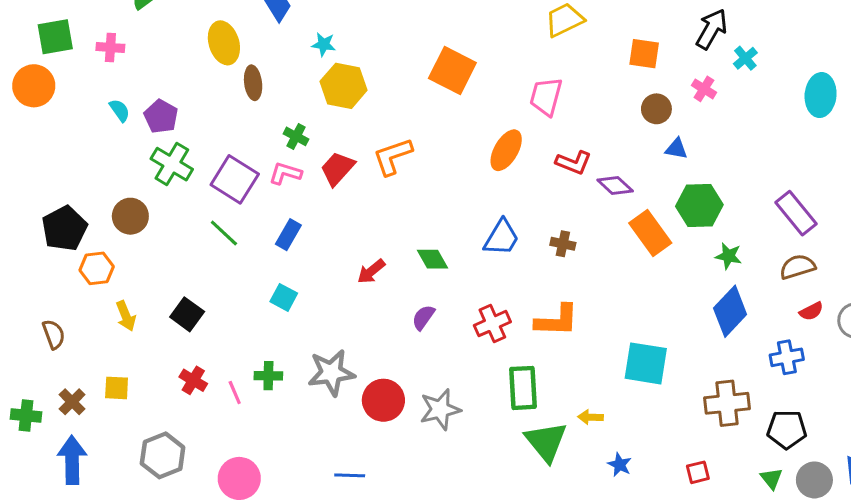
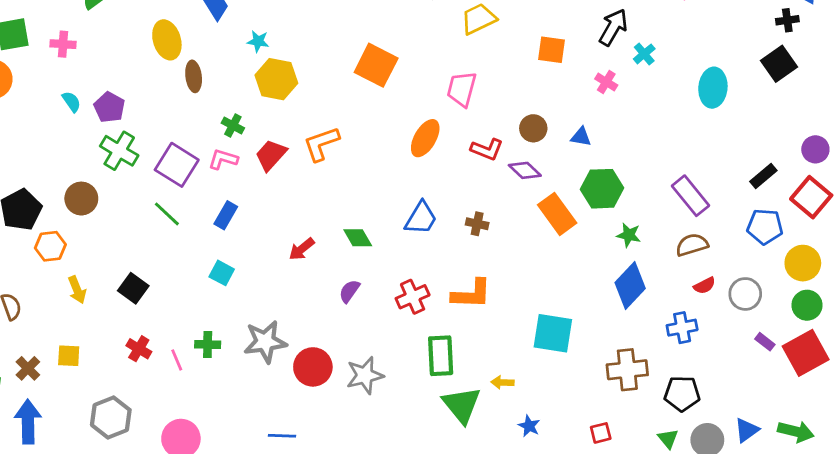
brown circle: (656, 109) -> (533, 128), moved

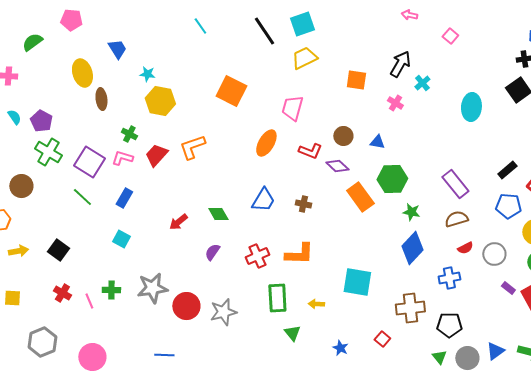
yellow arrow: (77, 290) -> (18, 251), turned -78
yellow arrow: (502, 382) -> (316, 304), moved
green triangle: (462, 405) -> (292, 333), size x0.6
red square: (601, 433) -> (382, 339), moved, turned -35

